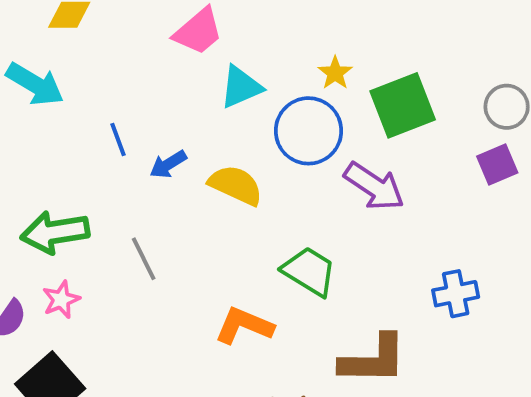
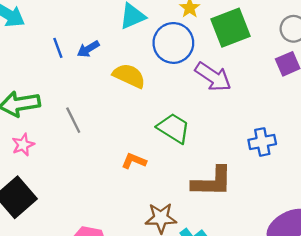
blue arrow: (168, 164) -> (88, 49), moved
orange L-shape: (244, 326) -> (134, 161), size x0.7

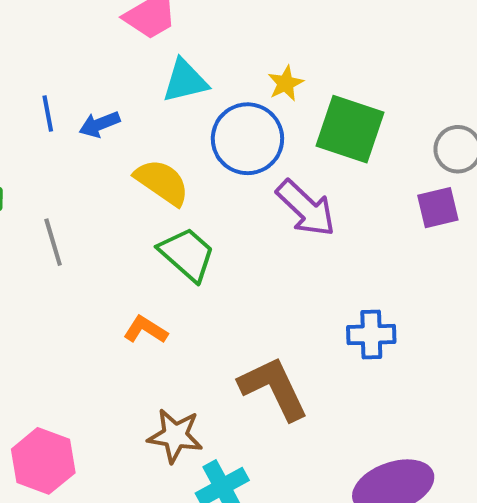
green square: (231, 28) -> (350, 129), turned 30
green trapezoid: (174, 128) -> (187, 254), moved
brown L-shape: (212, 182) -> (274, 388), turned -126

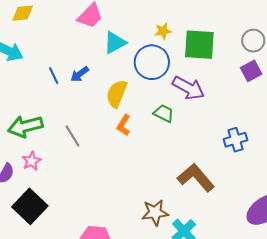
yellow star: (286, 83) -> (163, 31), turned 30
yellow semicircle: (162, 182) -> (117, 94), turned -88
green trapezoid: (187, 254) -> (164, 113), moved, size x0.7
orange L-shape: (145, 330) -> (124, 125), moved, turned -75

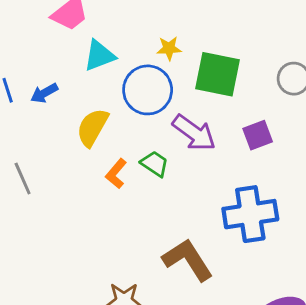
purple square: (251, 71) -> (258, 135), moved
orange L-shape: (124, 125) -> (116, 174), moved
blue cross: (235, 140) -> (250, 214), size x1.6

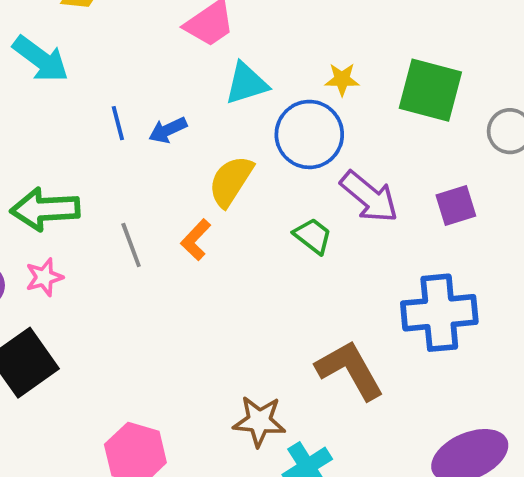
green square: (217, 74) -> (430, 90), moved
orange L-shape: (116, 174) -> (196, 240), moved

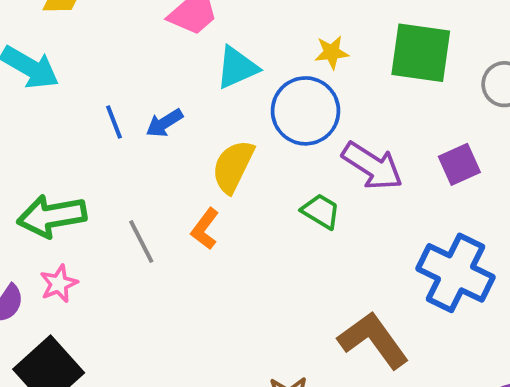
blue cross: (439, 313) -> (455, 273), turned 38

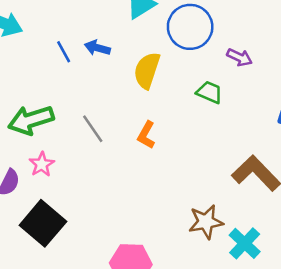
blue arrow: (164, 123) -> (97, 48), turned 55
purple arrow: (372, 166) -> (240, 57), size x0.6
orange L-shape: (205, 229) -> (146, 135), moved

